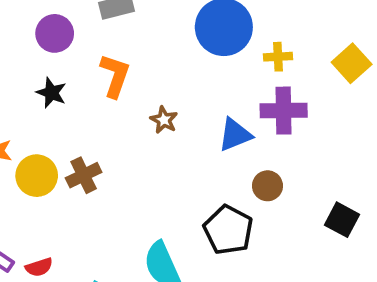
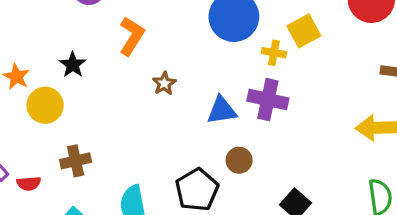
yellow square: (352, 63) -> (304, 31), moved
black star: (51, 93) -> (73, 65), moved
brown cross: (84, 175) -> (76, 161), moved

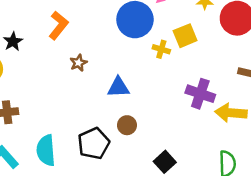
purple cross: (268, 100) -> (200, 94), moved

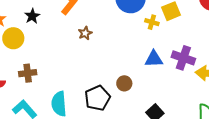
blue triangle: (118, 87) -> (154, 59), moved

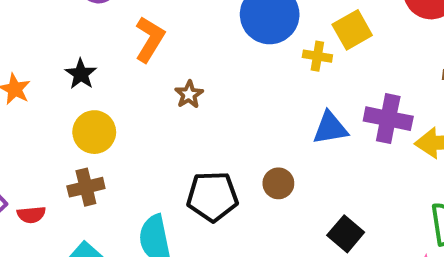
yellow circle: (13, 38) -> (94, 132), moved
black pentagon: (97, 98) -> (212, 196), moved, turned 30

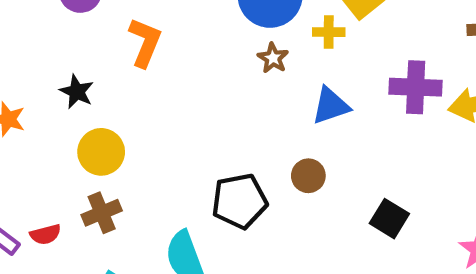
brown star: (189, 94) -> (273, 58), moved
blue triangle: (330, 128) -> (331, 106), moved
red semicircle: (31, 215) -> (45, 234), moved

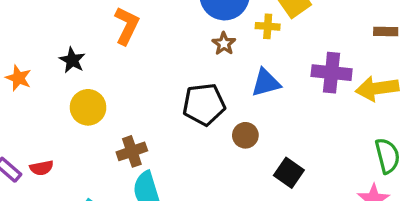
black pentagon: (240, 201) -> (204, 104), moved
brown cross: (102, 213) -> (132, 151), moved
black square: (389, 219) -> (289, 173), moved

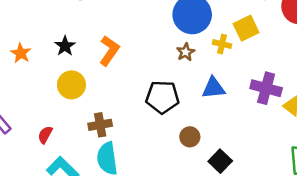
orange L-shape: (127, 26) -> (109, 51), moved
brown circle: (245, 135) -> (190, 137), moved
red semicircle: (42, 168) -> (45, 135), moved, turned 120

